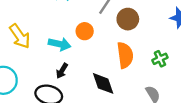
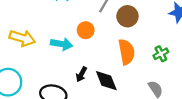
yellow arrow: (20, 36) -> (22, 38), turned -35
black arrow: (62, 71) -> (81, 74), moved

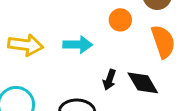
orange circle: (86, 30) -> (120, 20), moved

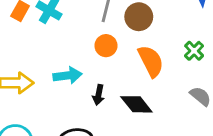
black arrow: (109, 80) -> (98, 95), moved

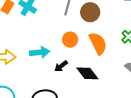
orange circle: (106, 46) -> (70, 40), moved
black arrow: (98, 95) -> (61, 66), turned 40

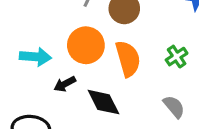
orange circle: (70, 40) -> (86, 45), size x1.5

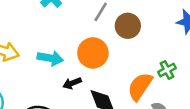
orange semicircle: (128, 59) -> (140, 86), moved, turned -136

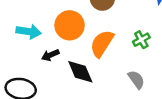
orange semicircle: (140, 86) -> (102, 44), moved

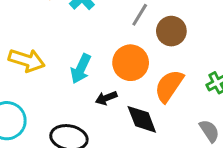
cyan arrow: (29, 32) -> (81, 69), turned 105

